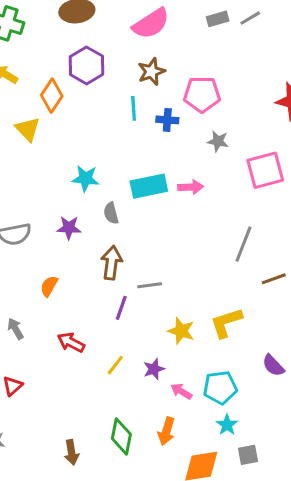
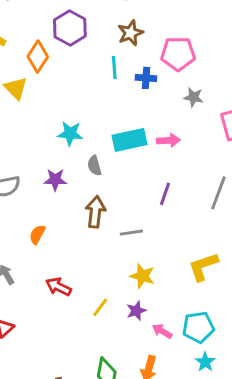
purple line: (121, 308) -> (165, 194), moved
yellow star: (181, 331) -> (142, 276), moved

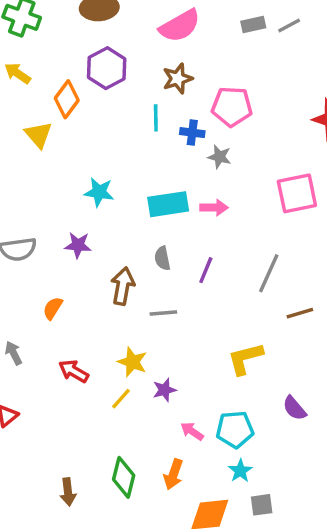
gray star: (193, 97) -> (219, 157), moved
gray semicircle: (94, 166) -> (162, 258), moved
yellow star: (142, 276) -> (132, 362), moved
purple star: (136, 311) -> (164, 390), moved

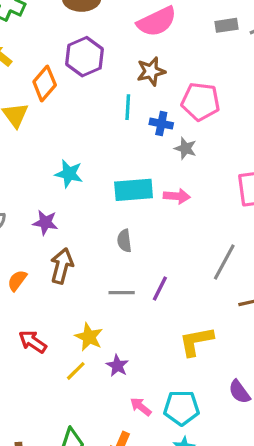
purple line: (206, 270) -> (160, 289), moved
brown arrow: (123, 286) -> (62, 266), moved
purple star: (164, 390) -> (117, 366), turned -30

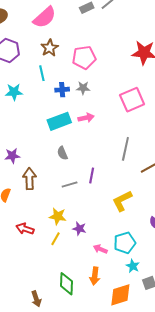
blue cross: (161, 124) -> (62, 90), moved
cyan star: (69, 174) -> (14, 92), moved

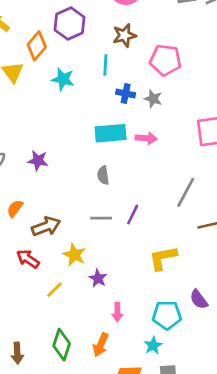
brown arrow: (29, 179) -> (46, 226), moved, turned 55
yellow line: (56, 239) -> (55, 290), moved
cyan pentagon: (125, 243) -> (167, 315), moved
pink arrow: (100, 249) -> (117, 312), turned -128

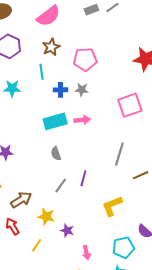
gray line: (101, 218) -> (61, 186), turned -42
red arrow: (28, 259) -> (13, 226), turned 36

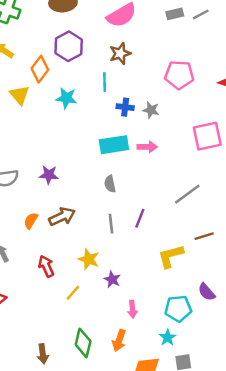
pink pentagon: (85, 59) -> (179, 75), moved
gray line: (119, 154) -> (187, 194), turned 30
brown line: (141, 175) -> (204, 236), moved
gray line: (61, 186) -> (111, 224), turned -49
brown arrow: (21, 200) -> (62, 217), moved

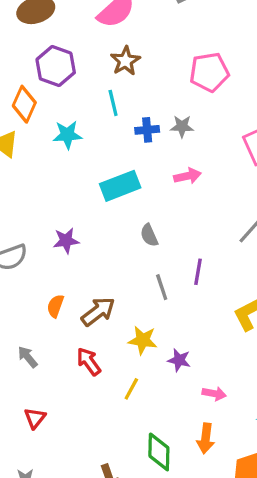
cyan rectangle: (114, 145) -> (120, 186), moved
brown arrow: (62, 217) -> (98, 311), moved
pink arrow: (132, 309) -> (214, 394), turned -63

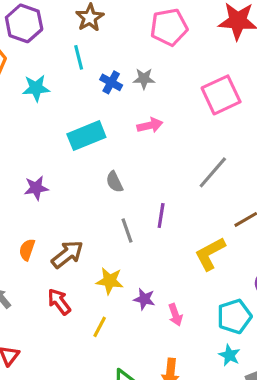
blue cross: (147, 130) -> (111, 82), turned 35
pink arrow: (214, 394) -> (175, 315), moved, turned 60

